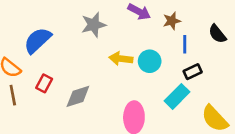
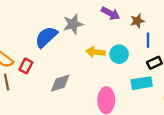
blue semicircle: (38, 40) -> (46, 37), moved
red rectangle: (44, 83) -> (26, 66), moved
cyan rectangle: (177, 96) -> (142, 83), turned 36

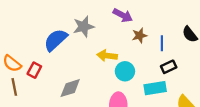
brown star: (137, 21) -> (140, 35), moved
cyan circle: (119, 54) -> (125, 71), moved

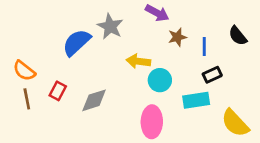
gray star: (84, 27) -> (110, 26), turned -30
red rectangle: (34, 70) -> (58, 91), moved

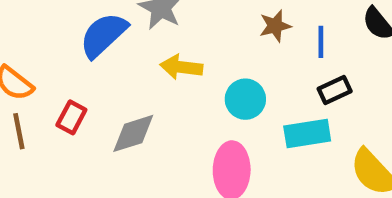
yellow arrow: (138, 61) -> (181, 67), moved

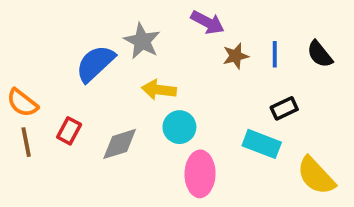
blue line: (321, 42) -> (275, 54), moved
cyan circle: (245, 99) -> (179, 127), moved
cyan rectangle: (307, 133) -> (262, 144), turned 30

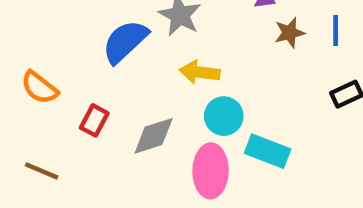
brown line: (26, 142) -> (42, 171), moved, turned -56
cyan rectangle: (262, 144) -> (268, 151), moved
pink ellipse: (200, 174) -> (211, 171), moved

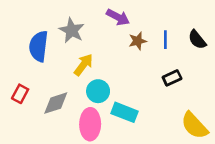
blue semicircle: (125, 41) -> (39, 46), turned -40
yellow arrow: (200, 72) -> (84, 65), turned 120

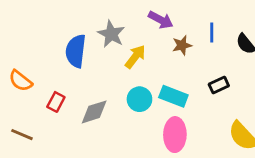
blue line: (165, 40) -> (212, 33), moved
yellow arrow: (84, 65) -> (135, 57), moved
cyan rectangle: (124, 112) -> (173, 96), moved
pink ellipse: (90, 124) -> (175, 135), moved

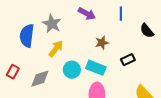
blue line: (212, 33) -> (121, 14), moved
brown star: (182, 45) -> (102, 43), moved
yellow arrow: (135, 57) -> (56, 49), moved

